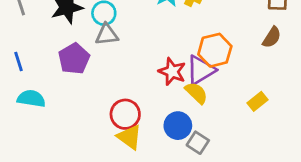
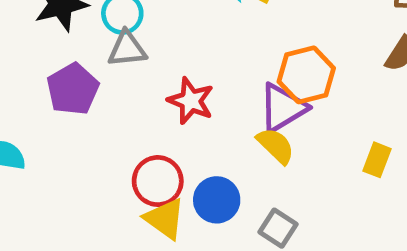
red star: (172, 72) -> (191, 101), moved
yellow rectangle: (258, 101) -> (377, 160), turned -30
blue circle: (178, 126) -> (217, 200), moved

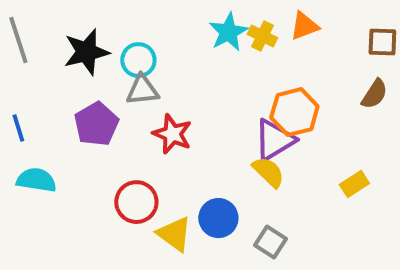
red star: (191, 101) -> (172, 134), moved
yellow rectangle: (377, 160) -> (354, 184), turned 36
red circle: (158, 181) -> (136, 202), moved

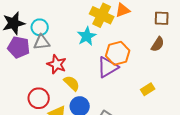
cyan star: (228, 32) -> (87, 36), moved
yellow cross: (262, 36) -> (102, 15), size x1.6
purple pentagon: (96, 124) -> (19, 47), moved, turned -30
yellow semicircle: (268, 172) -> (72, 83), moved

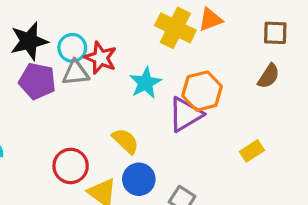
cyan star: (87, 36) -> (145, 83), moved
red star: (57, 64) -> (101, 58), moved

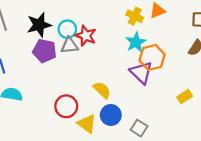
yellow cross: (175, 28) -> (135, 16), size x0.7
cyan star: (145, 83) -> (136, 42), moved
purple triangle: (185, 114) -> (141, 73), turned -45

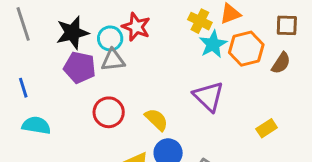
red star: (86, 36) -> (136, 27), moved
cyan star: (136, 42) -> (213, 44), moved
orange hexagon: (152, 57) -> (246, 49), moved
red circle: (66, 106) -> (109, 112), moved

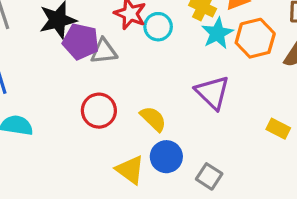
cyan circle: (110, 38) -> (158, 27), moved
purple pentagon: (80, 67) -> (81, 41), moved
yellow rectangle: (267, 128) -> (278, 129), turned 60

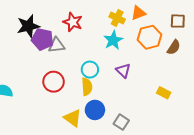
cyan circle: (158, 27) -> (90, 70), moved
cyan star: (217, 33) -> (113, 40), moved
purple triangle: (212, 92) -> (123, 71), size x0.7
yellow semicircle: (153, 119) -> (87, 87), turned 42

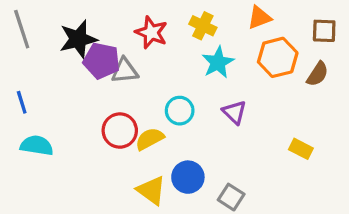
yellow cross: (117, 18) -> (203, 26), moved
yellow semicircle: (87, 87) -> (150, 139), moved, turned -114

